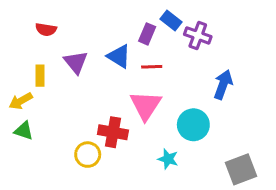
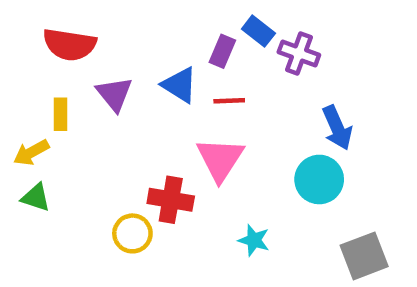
red semicircle: (46, 30) -> (69, 45), size x1.6
blue arrow: (223, 85) -> (337, 128), turned 136
cyan circle: (193, 125) -> (319, 179), moved

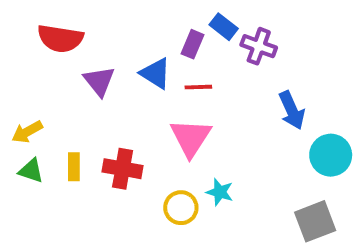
yellow rectangle: (60, 114) -> (74, 167), moved
cyan circle: (319, 179) -> (331, 155), moved
red cross: (171, 200) -> (123, 169), moved
yellow circle: (132, 233) -> (181, 208), moved
cyan star: (254, 240) -> (220, 192), moved

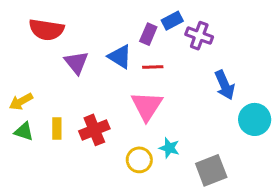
blue rectangle: (224, 27) -> (172, 21), turned -66
red cross: (123, 169) -> (94, 130), turned -32
gray square: (315, 221) -> (211, 170), moved

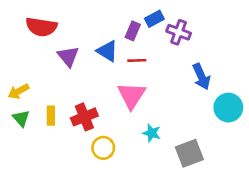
green triangle: (24, 131) -> (21, 118), turned 30
yellow circle: (139, 160) -> (103, 148), moved

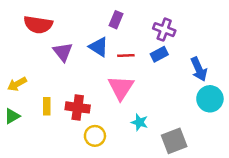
blue rectangle: (154, 19) -> (159, 54), moved
purple rectangle: (133, 31) -> (116, 20), moved
blue arrow: (201, 77) -> (199, 69), moved
red cross: (84, 117) -> (78, 107), turned 30
green triangle: (21, 118) -> (12, 116), moved, turned 42

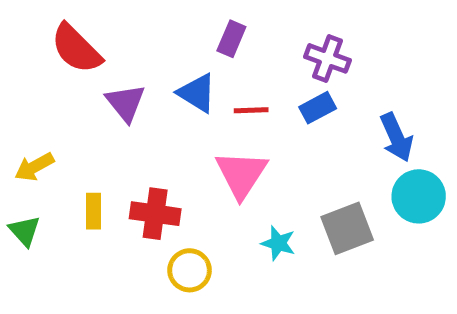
red semicircle: (38, 25) -> (76, 49), turned 36
green triangle: (12, 116) -> (25, 231), turned -42
gray square: (174, 141) -> (347, 228), moved

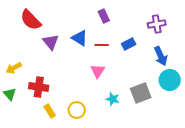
purple rectangle: (231, 39) -> (104, 16), moved, turned -48
purple cross: (328, 58) -> (157, 24), moved, turned -30
pink triangle: (241, 174) -> (98, 71), size x0.7
yellow rectangle: (93, 211) -> (50, 111), moved, turned -32
red cross: (155, 214) -> (39, 87), moved

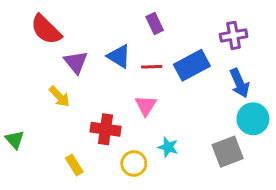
blue rectangle: (129, 44) -> (192, 65), size x1.6
yellow arrow: (14, 68) -> (59, 96), moved, turned -105
red cross: (39, 87) -> (106, 129), moved
gray square: (141, 93) -> (228, 152), moved
yellow circle: (77, 110) -> (134, 163), moved

